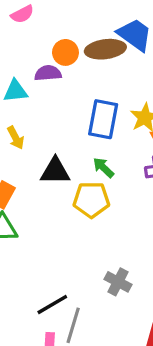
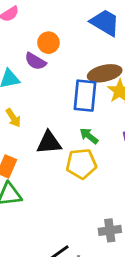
brown ellipse: (105, 49) -> (105, 73), moved
purple semicircle: (48, 73) -> (35, 61), turned -140
gray cross: (118, 282) -> (110, 230), turned -30

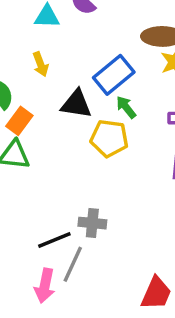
blue rectangle: (85, 96) -> (114, 75), moved, turned 32
gray cross: (110, 230) -> (92, 223), moved

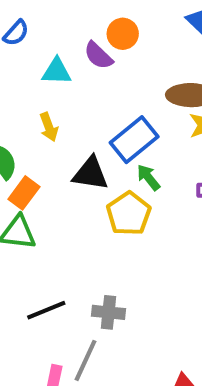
yellow pentagon: (109, 138) -> (129, 214), turned 30
black line: (54, 240) -> (46, 310), moved

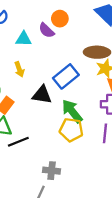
green arrow: (148, 177) -> (72, 111), moved, size x1.6
yellow pentagon: (129, 214) -> (71, 130), moved, turned -30
black line: (46, 310) -> (18, 142), moved

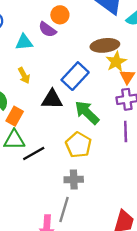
yellow pentagon: (71, 130) -> (79, 145), moved, turned 30

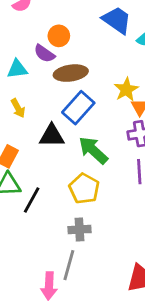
brown ellipse: (105, 45) -> (71, 73), moved
black line: (34, 153) -> (32, 200), turned -30

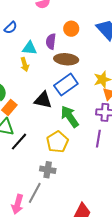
orange circle: (59, 36) -> (71, 29), moved
purple semicircle: (44, 53) -> (51, 41), turned 49
yellow arrow: (18, 108) -> (25, 64), moved

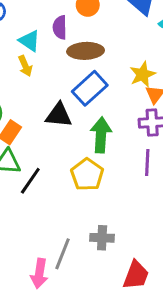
cyan triangle: (29, 48) -> (29, 41), turned 35
green arrow: (70, 117) -> (101, 135), turned 45
gray cross: (48, 170) -> (102, 238), moved

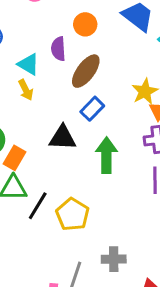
brown ellipse: (86, 51) -> (86, 71), turned -48
blue rectangle: (90, 88) -> (92, 109), size x0.7
yellow pentagon: (87, 175) -> (72, 214), moved

